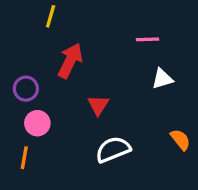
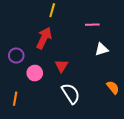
yellow line: (51, 16) -> (52, 10), moved
pink circle: (37, 123) -> (35, 73), moved
white semicircle: (113, 149) -> (71, 94), turned 80

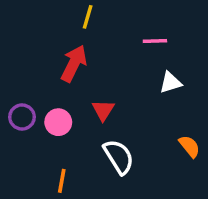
purple circle: (16, 56) -> (22, 117), moved
orange line: (15, 99) -> (62, 181), moved

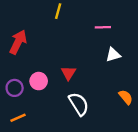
red arrow: (74, 63) -> (18, 42), moved
purple circle: (22, 117) -> (15, 88), moved
orange line: (62, 181) -> (18, 118), moved, turned 56

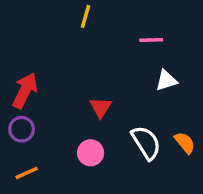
red arrow: (18, 42) -> (25, 91), moved
pink circle: (39, 81) -> (91, 153), moved
white semicircle: (79, 104) -> (146, 143), moved

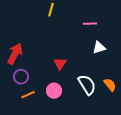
purple circle: (22, 129) -> (21, 77), moved
orange line: (27, 173) -> (28, 95), moved

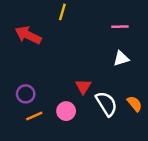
pink line: (90, 24) -> (120, 27), moved
red arrow: (15, 54) -> (28, 35), moved, turned -90
red triangle: (60, 64) -> (83, 87), moved

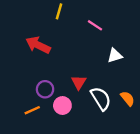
pink line: (120, 27) -> (95, 25), moved, turned 35
red arrow: (28, 35) -> (38, 45), moved
purple circle: (26, 94) -> (45, 89), moved

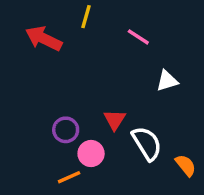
red arrow: (38, 45) -> (44, 39), moved
orange semicircle: (128, 99) -> (186, 165), moved
orange line: (32, 110) -> (69, 177), moved

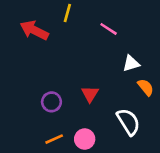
white semicircle: (147, 143) -> (128, 122), moved
pink circle: (91, 154) -> (85, 139), moved
orange semicircle: (186, 165) -> (146, 87), moved

